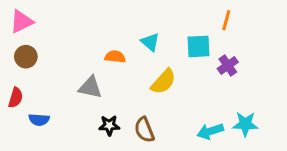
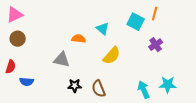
cyan square: (198, 46) -> (136, 22), moved, turned 30
cyan arrow: (210, 131) -> (144, 90), turned 84

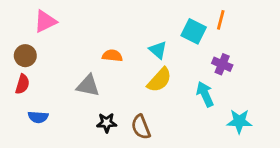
pink triangle: (15, 15) -> (45, 21), moved
cyan triangle: (103, 29) -> (158, 50), moved
purple cross: (156, 45) -> (222, 64), turned -32
red semicircle: (11, 67) -> (22, 84), moved
cyan arrow: (144, 90) -> (205, 94), moved

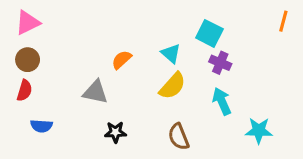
orange line: (221, 20) -> (283, 21), moved
pink triangle: (45, 21) -> (28, 23), moved
orange semicircle: (112, 56) -> (122, 60), turned -48
purple cross: (222, 64) -> (220, 63), moved
brown semicircle: (141, 127) -> (179, 137), moved

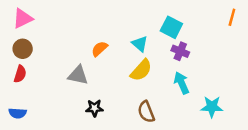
blue semicircle: (41, 126) -> (18, 113), moved

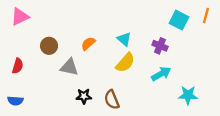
cyan square: (171, 27) -> (179, 20), moved
brown circle: (23, 49) -> (49, 46), moved
cyan arrow: (181, 83) -> (161, 74), turned 84
brown semicircle: (146, 112) -> (112, 100), moved

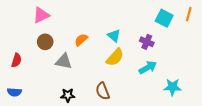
pink triangle: (20, 17) -> (41, 15), moved
black star: (84, 96) -> (68, 95), moved

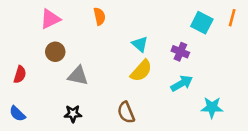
orange semicircle: (81, 40) -> (99, 16), moved, turned 120
blue semicircle: (14, 92) -> (17, 114), turned 40
black star: (68, 95) -> (73, 114), moved

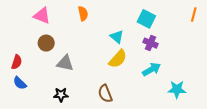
pink triangle: (50, 19) -> (42, 16), turned 48
cyan square: (202, 23) -> (146, 19), moved
blue semicircle: (17, 114) -> (20, 83), moved

